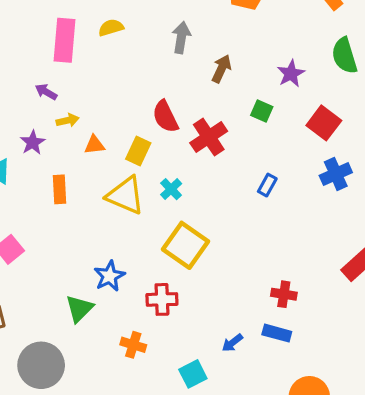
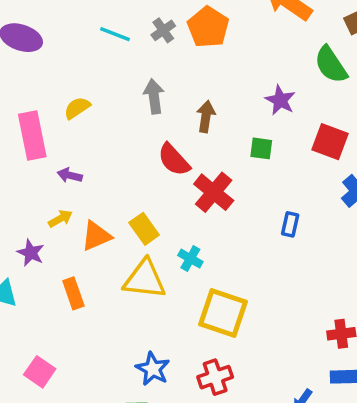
purple arrow: (46, 92) -> (70, 175), moved
red semicircle: (165, 117) -> (174, 160), moved
orange triangle: (94, 145) -> (96, 236), size x1.4
yellow rectangle: (138, 151) -> (144, 229), turned -44

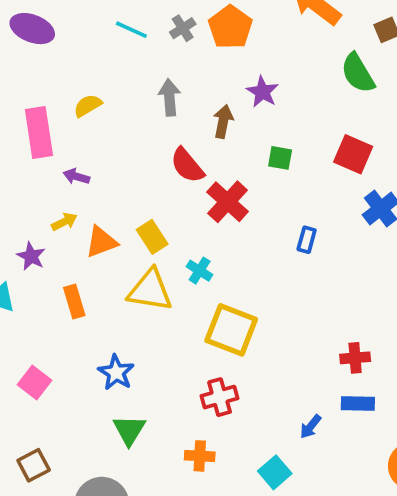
purple star: (280, 100) -> (262, 92), moved
blue star: (153, 369) -> (116, 373), moved

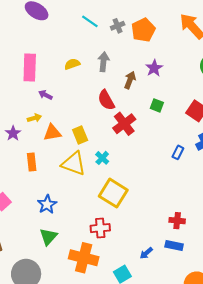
yellow semicircle: (88, 106) -> (72, 64), moved
blue rectangle: (307, 240) -> (178, 152), moved
orange cross: (200, 456) -> (84, 258), size x1.8

